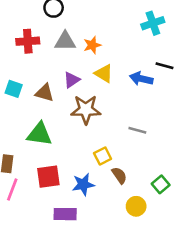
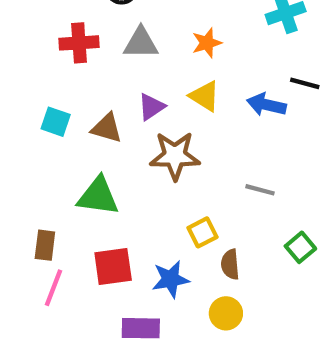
orange star: (92, 45) -> (207, 43), moved
brown semicircle: (119, 175) -> (230, 264), turned -150
green square: (161, 184) -> (300, 247), moved
yellow circle: (136, 206) -> (226, 313), moved

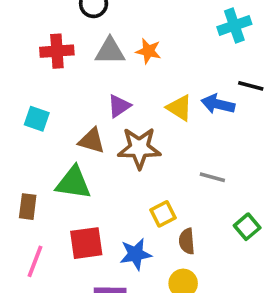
orange star: (207, 43) -> (148, 51), moved, turned 30
yellow triangle: (205, 96) -> (179, 108), moved
brown triangle: (107, 128) -> (92, 141), moved
brown rectangle: (45, 245) -> (28, 207), moved

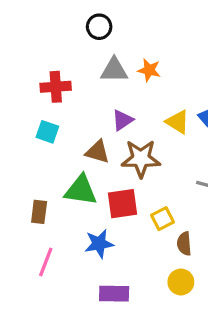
red cross: (57, 51) -> (56, 87), moved
red square: (86, 243) -> (122, 204), moved
blue star: (136, 254) -> (99, 244), moved

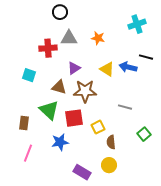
orange star: (149, 70) -> (98, 38), moved
red cross: (56, 87) -> (48, 48), moved
green triangle: (81, 190) -> (49, 110), turned 35
purple rectangle: (114, 294) -> (82, 172), moved, turned 30

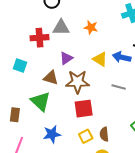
gray line: (125, 107) -> (119, 87), moved
red square: (74, 118) -> (84, 109), moved
yellow square: (98, 127) -> (86, 136), moved

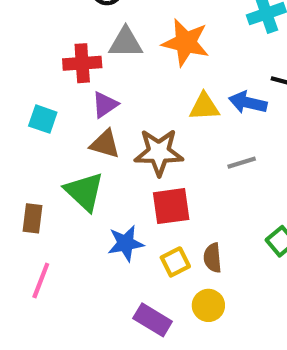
orange star: (91, 27) -> (186, 43), size x1.6
purple triangle: (66, 58) -> (105, 105), moved
yellow triangle: (100, 59) -> (204, 107), turned -35
gray line: (119, 87) -> (242, 163), turned -32
blue star: (52, 134) -> (126, 243), moved

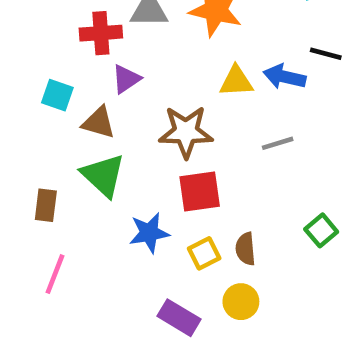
brown triangle: (105, 144) -> (99, 123), moved

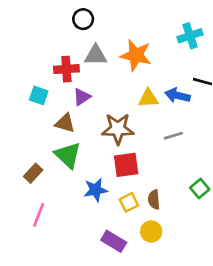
cyan square: (57, 95) -> (39, 95), moved
brown rectangle: (46, 205) -> (33, 173), turned 36

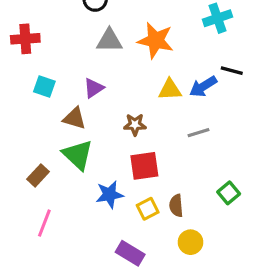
red cross: (66, 69) -> (25, 39), moved
blue arrow: (178, 95) -> (203, 86), turned -45
brown star: (118, 129) -> (135, 125), size x0.6
yellow circle: (151, 232) -> (190, 242), moved

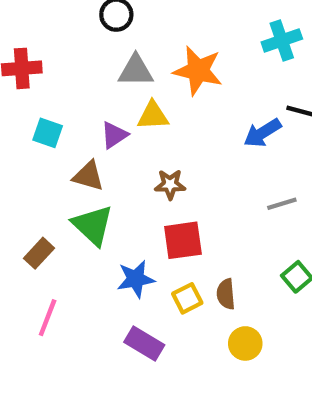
yellow triangle: (170, 90) -> (153, 116), moved
gray line: (198, 133) -> (282, 204), moved
purple rectangle: (130, 253) -> (144, 343), moved

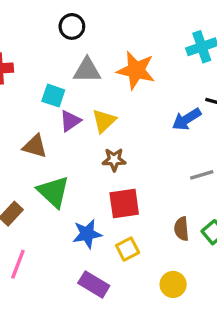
yellow triangle: (153, 116) -> (104, 121), moved, turned -40
cyan square: (48, 133) -> (53, 96), moved
brown triangle: (88, 176) -> (35, 146), moved
brown semicircle: (226, 294) -> (182, 229), moved

